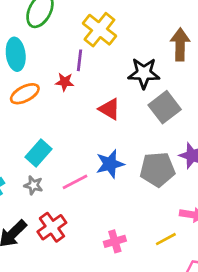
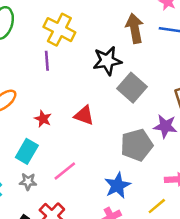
red star: (65, 82) -> (43, 119), moved, turned 30
red triangle: (110, 109) -> (84, 115), moved
blue star: (110, 164) -> (117, 185), moved

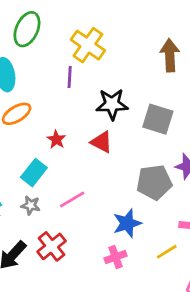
black star: (107, 61) -> (112, 104), moved
gray square: (132, 88) -> (158, 119), turned -32

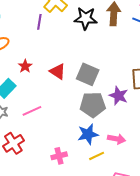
black star: (112, 104) -> (86, 18), moved
gray square: (158, 119) -> (88, 74), moved
blue star: (127, 223) -> (88, 134), moved

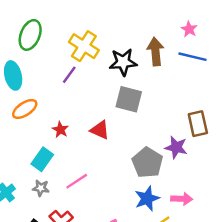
purple line: (39, 22) -> (69, 75), turned 35
gray square: (88, 74) -> (129, 99), moved
gray pentagon: (93, 105) -> (147, 163), turned -30

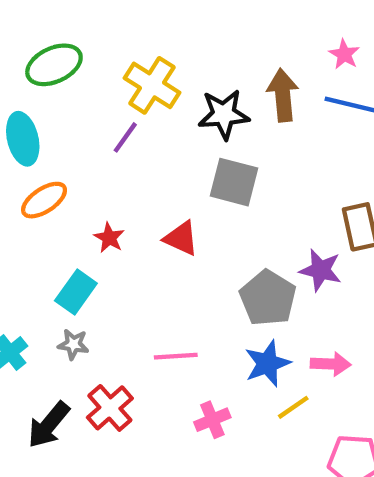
green ellipse: (30, 35) -> (54, 65), turned 44
pink line: (77, 181) -> (176, 356), moved, turned 30

